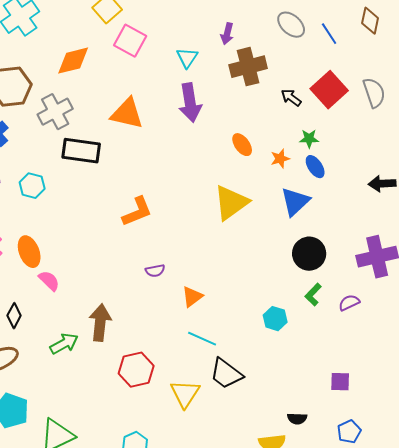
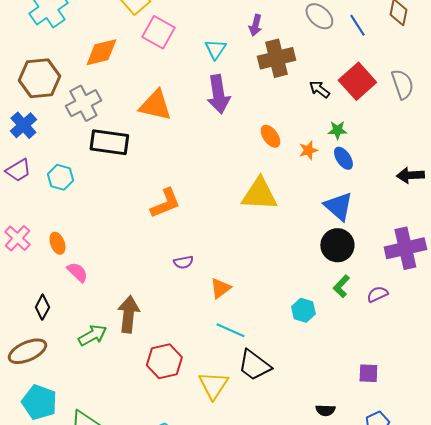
blue triangle: (295, 202) -> (338, 206), moved, turned -36
yellow triangle: (231, 203) -> (259, 194), turned 39
orange ellipse: (29, 252) -> (57, 243), size x0.7

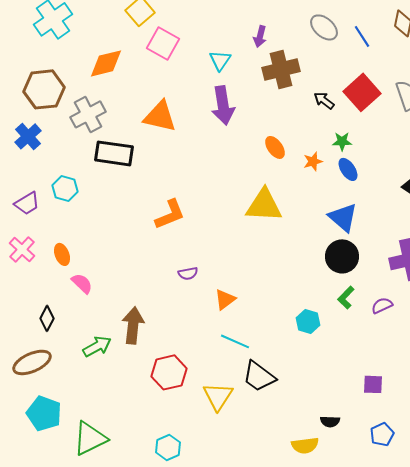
purple trapezoid: (18, 170) -> (27, 203), moved

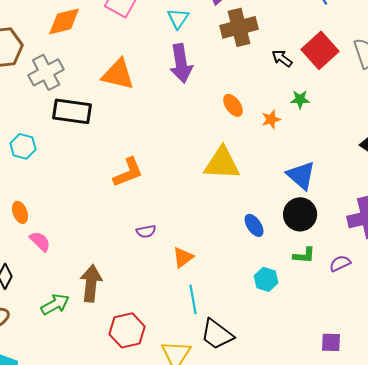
blue ellipse: (348, 169) -> (254, 225), moved
green L-shape: (346, 297) -> (304, 255), turned -130
cyan line: (235, 341) -> (193, 299), turned 56

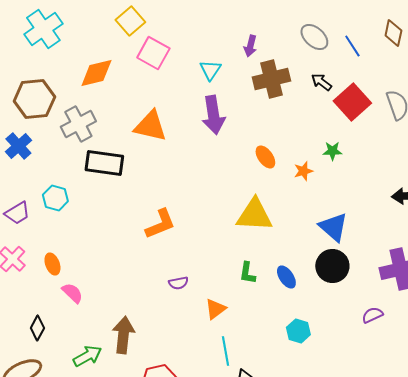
black arrow: (282, 58) -> (321, 82), moved
green L-shape: (304, 255) -> (247, 273), moved, turned 95

